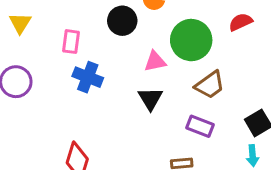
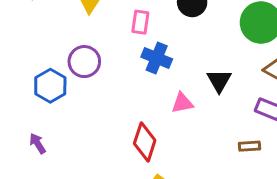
pink triangle: (155, 61) -> (182, 103), moved

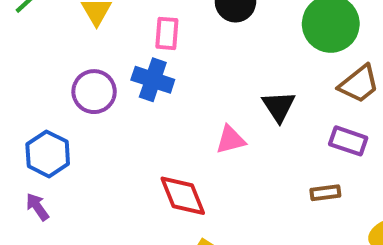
blue cross: (157, 58) -> (153, 80), moved
blue hexagon: (50, 86) -> (48, 154), moved
red diamond: (145, 142) -> (183, 196), turned -36

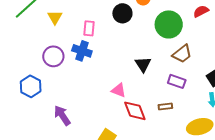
pink triangle: (231, 140) -> (119, 90), moved, turned 35
red diamond: (183, 196) -> (135, 111), moved
purple arrow: (37, 207) -> (62, 115), moved, size x1.5

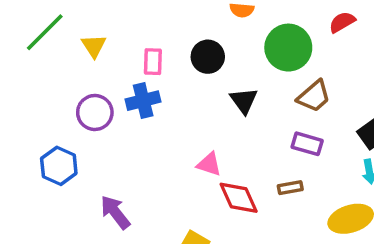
black circle: (122, 13) -> (208, 57), moved
blue cross: (82, 51) -> (143, 101), turned -30
black triangle: (143, 64) -> (244, 101), moved

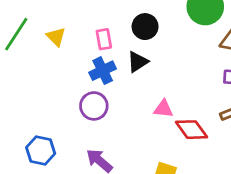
black triangle: (244, 101) -> (138, 62), moved, turned 45
purple circle: (95, 112) -> (94, 106), moved
blue hexagon: (59, 166) -> (41, 151), moved

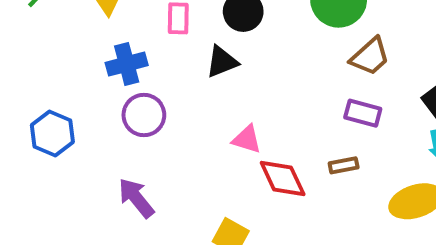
blue cross: (103, 71) -> (127, 64), moved
blue hexagon: (41, 151) -> (52, 134), moved

